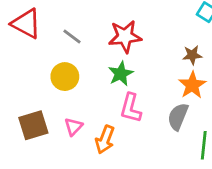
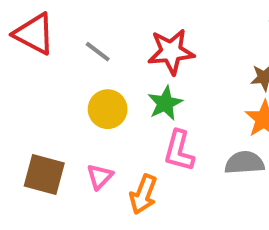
yellow circle: (65, 77) -> (108, 109), moved
gray semicircle: (178, 117) -> (244, 163), turned 64
brown square: (33, 125) -> (44, 175), turned 32

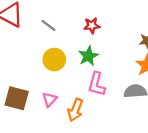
red star: (171, 52) -> (92, 25), size x0.6

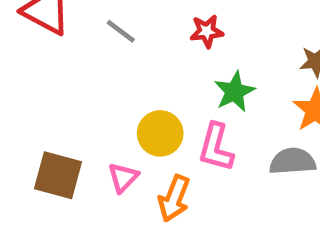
green star: (88, 56) -> (234, 92), moved
yellow circle: (54, 60) -> (160, 133), moved

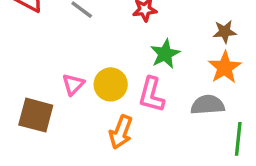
pink triangle: (123, 178) -> (73, 84), moved

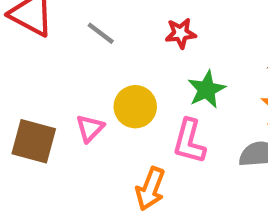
yellow circle: (111, 84) -> (135, 107), moved
brown square: (36, 115) -> (34, 141), moved

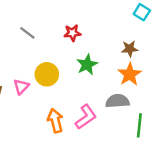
pink L-shape: (189, 141) -> (86, 117), moved, turned -140
orange arrow: (150, 189) -> (55, 121), turned 145

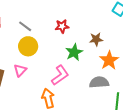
brown star: (130, 49) -> (96, 39), moved
yellow circle: (47, 74) -> (28, 46), moved
pink L-shape: (86, 117) -> (60, 75), moved

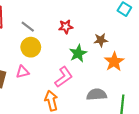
pink triangle: (20, 70) -> (23, 72), turned 32
gray semicircle: (99, 82) -> (97, 95), moved

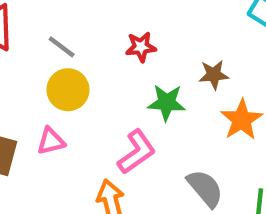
green star: (78, 53) -> (167, 103), turned 30
gray semicircle: (97, 95) -> (205, 188), turned 54

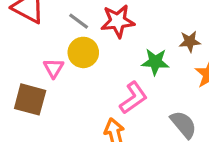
red star: (141, 47) -> (118, 21), moved, size x1.5
pink triangle: (51, 141) -> (54, 68), moved, turned -45

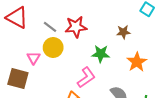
brown star: (190, 41) -> (123, 32), moved

